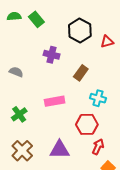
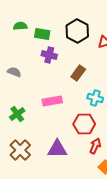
green semicircle: (14, 16) -> (20, 26), moved
green rectangle: (36, 19) -> (42, 34), moved, turned -42

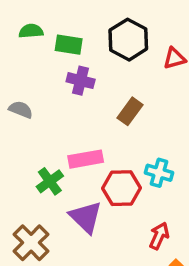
cyan cross: (95, 98) -> (159, 173), moved
green cross: (17, 114) -> (50, 181), moved
red hexagon: (84, 124) -> (122, 188), moved
purple triangle: (57, 149) -> (86, 217), moved, turned 45

